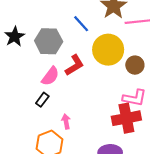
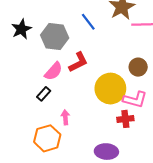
yellow circle: (108, 50) -> (110, 89), moved
red cross: (126, 118) -> (125, 119), size x0.6

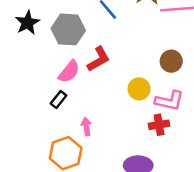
yellow circle: (110, 89) -> (139, 89), size x0.6

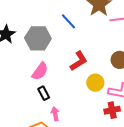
red L-shape: (99, 59) -> (79, 61), moved
black rectangle: (59, 100) -> (44, 93), moved, turned -64

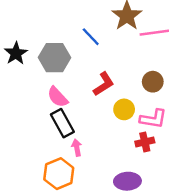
pink semicircle: (40, 71) -> (58, 97), turned 102
black rectangle: (44, 93) -> (62, 123), size x1.6

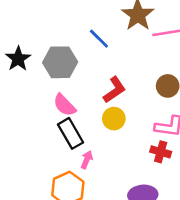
yellow circle: (124, 109) -> (114, 119), moved
red cross: (145, 142) -> (161, 152), turned 30
pink arrow: (77, 148) -> (87, 160), turned 35

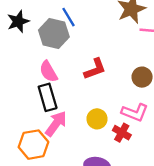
blue line: (99, 39) -> (68, 17), moved
yellow circle: (114, 119) -> (97, 119), moved
pink arrow: (87, 160) -> (56, 124), size x1.6

